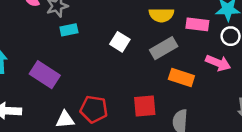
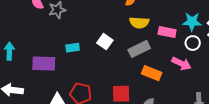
cyan rectangle: (69, 30) -> (73, 48), moved
purple rectangle: (45, 75) -> (44, 63), turned -35

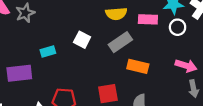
pink arrow: (181, 64) -> (186, 66), moved

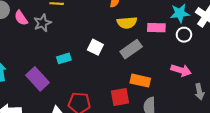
orange rectangle: (138, 66) -> (140, 81), moved
pink arrow: (186, 66) -> (181, 70), moved
purple rectangle: (19, 73) -> (38, 79), turned 55

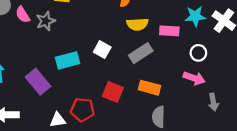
white circle: (184, 35) -> (198, 53), moved
cyan rectangle: (64, 58) -> (68, 60), size x1.5
red square: (120, 97) -> (113, 92), moved, turned 30

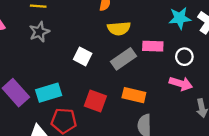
gray star: (46, 21) -> (39, 32), moved
pink rectangle: (169, 31) -> (153, 46), moved
cyan rectangle: (68, 60) -> (49, 93), moved

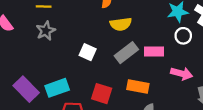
pink rectangle: (153, 46) -> (154, 51), moved
white circle: (184, 57) -> (183, 36), moved

